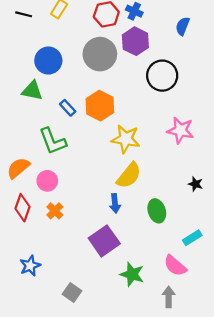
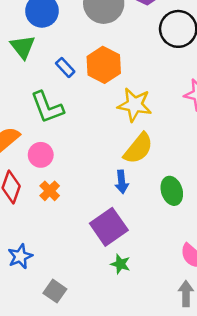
green triangle: (32, 91) -> (23, 47), turned 40
green star: (132, 274) -> (120, 264), moved, size x0.7
gray square: (72, 293) -> (55, 291), moved

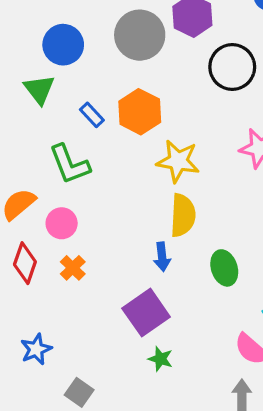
yellow semicircle: (138, 148) -> (183, 215), turned -36

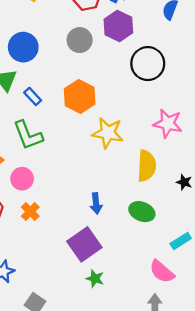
gray circle: (140, 35) -> (80, 40), size x0.7
blue rectangle: (92, 115) -> (33, 96), moved
yellow semicircle: (183, 215) -> (147, 166), moved
green ellipse: (224, 268) -> (142, 212), turned -50

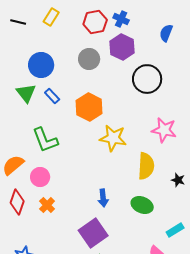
blue rectangle: (33, 96) -> (52, 96), moved

